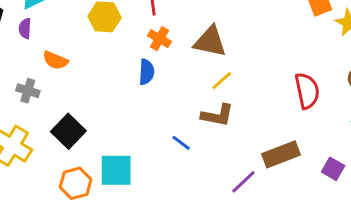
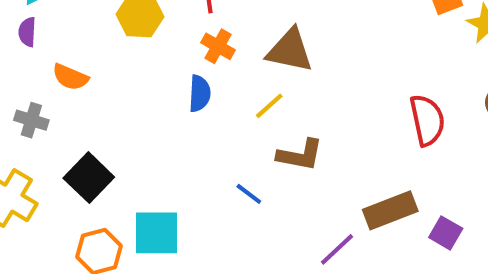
yellow line: (222, 81) -> (269, 106), moved
purple square: (333, 169) -> (446, 233), moved

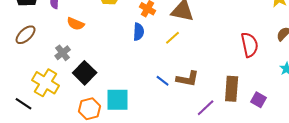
gray cross: (31, 120) -> (63, 53), moved, turned 35
brown L-shape: (300, 155) -> (188, 79), moved
brown rectangle: (390, 210) -> (232, 89), turned -65

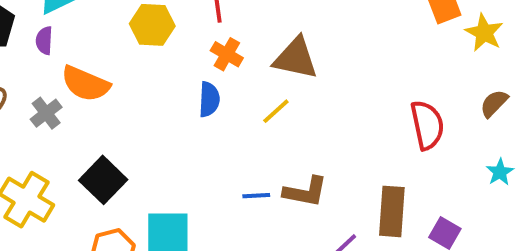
orange semicircle: (76, 24) -> (85, 84), size x1.4
gray cross: (63, 53) -> (46, 113), moved
blue line: (163, 81) -> (256, 196), turned -40

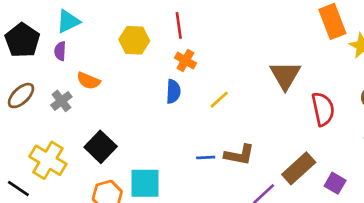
brown triangle: (296, 58) -> (285, 75), moved, turned 48
orange semicircle: (85, 84) -> (88, 81), size x0.7
brown rectangle: (392, 211) -> (299, 168), turned 44

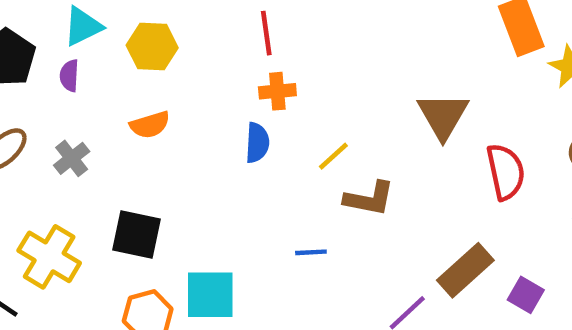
yellow hexagon: (134, 40) -> (152, 46), moved
orange cross: (185, 61) -> (277, 91), turned -35
orange semicircle: (88, 81) -> (150, 125), moved, turned -40
black square: (101, 147) -> (136, 234), turned -32
brown L-shape: (239, 155) -> (369, 199), moved

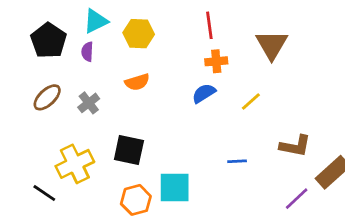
brown triangle: (443, 116) -> (272, 45), moved
blue semicircle: (257, 143) -> (204, 93), turned -125
brown L-shape: (369, 199) -> (295, 146), moved
yellow cross: (49, 257) -> (75, 164), turned 33

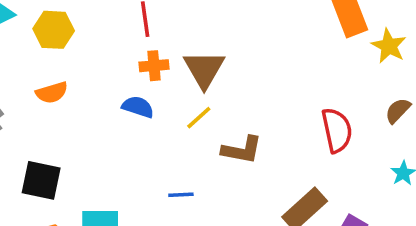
brown triangle: (272, 45) -> (204, 69), moved
blue semicircle: (204, 93) -> (138, 107), turned 50
brown L-shape: (295, 146) -> (242, 150), moved

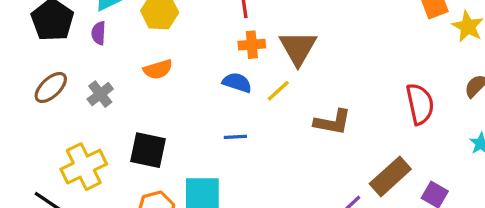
yellow line: (199, 118) -> (278, 91), moved
blue line: (181, 195) -> (235, 137), moved

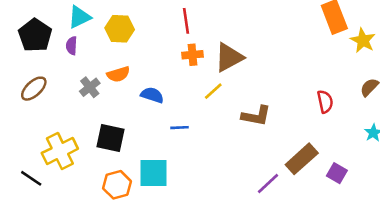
brown triangle: (298, 48) -> (229, 57), turned 32
blue semicircle: (237, 83) -> (152, 95), moved
gray cross: (100, 94) -> (90, 87), moved
red semicircle: (420, 104) -> (325, 102), size x0.7

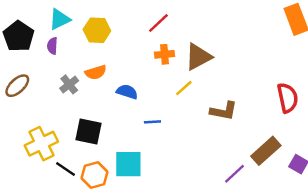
red line: (186, 21) -> (158, 23), turned 55
red semicircle: (325, 102) -> (288, 98), size x1.4
black line: (31, 178) -> (66, 169), moved

